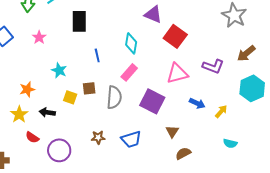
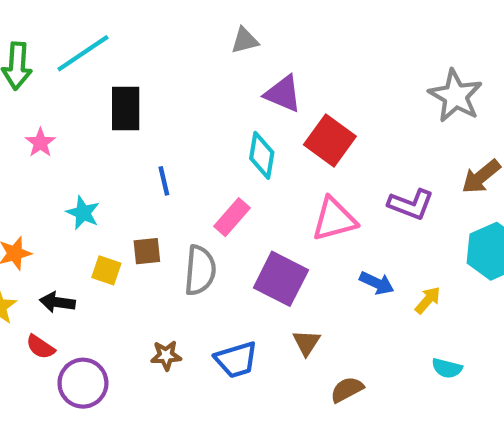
cyan diamond: (131, 43) -> (262, 155), moved
brown triangle: (172, 131) -> (306, 343), moved
red semicircle: (32, 137) -> (40, 347), moved

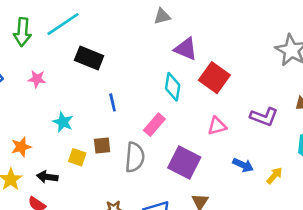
black rectangle: (126, 109) -> (89, 58), turned -68
pink star: (40, 143) -> (37, 79), turned -30
pink triangle: (334, 219) -> (217, 126), size x0.7

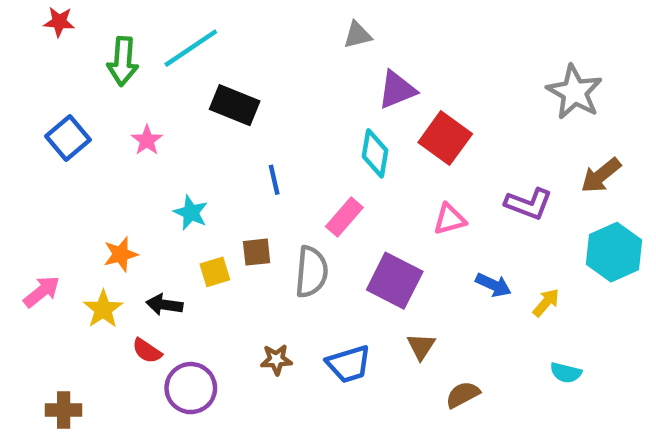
purple triangle: (186, 49) -> (397, 90), turned -45
pink star: (37, 79) -> (147, 140), turned 30
yellow square: (77, 157) -> (215, 272), turned -36

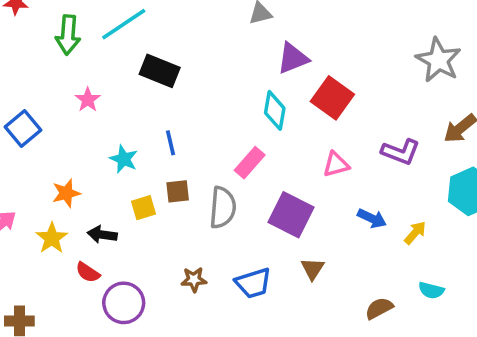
blue square: (68, 138) -> (23, 128), moved
blue line: (274, 180) -> (170, 143), moved
brown semicircle: (463, 395) -> (379, 308), moved

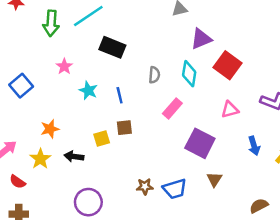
cyan star: (124, 159) -> (88, 90), moved
gray semicircle: (223, 208) -> (154, 75), moved, size x0.6
blue arrow: (372, 218) -> (254, 146), turned 48
red semicircle: (88, 272) -> (18, 182), moved
brown star: (194, 280) -> (145, 187), moved

